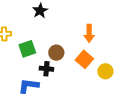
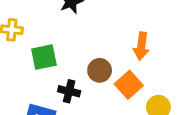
brown circle: (56, 53) -> (100, 70), moved

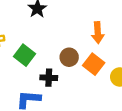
green square: (44, 57) -> (24, 55), turned -30

